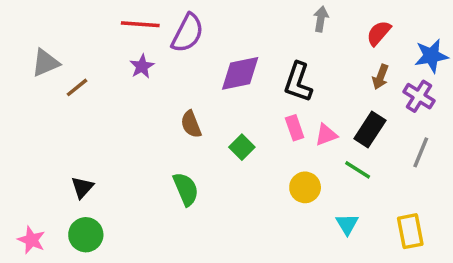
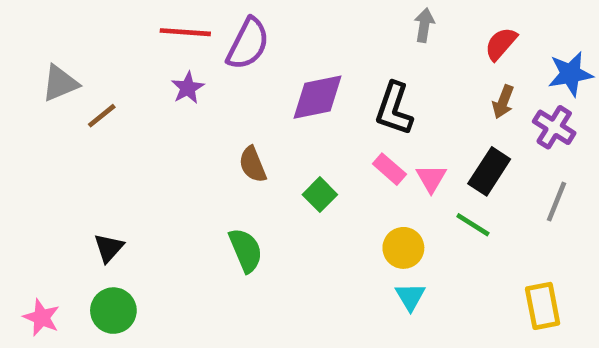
pink rectangle: (295, 128) -> (389, 169), turned -30
pink triangle: (326, 135) -> (431, 178), turned -40
cyan triangle: (347, 224) -> (410, 297), moved

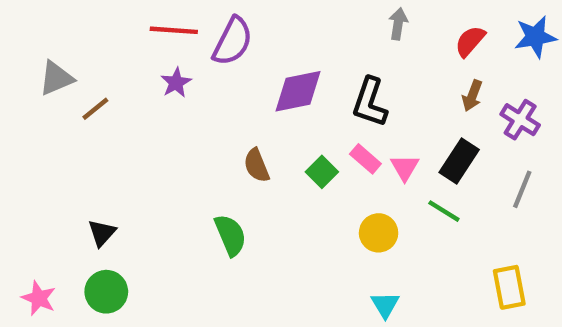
blue star: (570, 74) -> (535, 37), moved
brown semicircle: (253, 164) -> (257, 165), moved
green square: (320, 195) -> (322, 172), moved
cyan triangle: (410, 297) -> (385, 305), moved

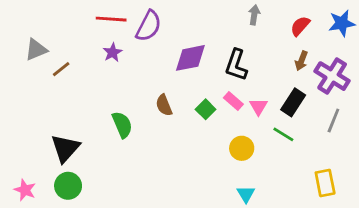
purple cross: (520, 120) -> (332, 76), size x1.4
black triangle: (102, 233) -> (65, 148), size x1.6
green semicircle: (230, 235) -> (122, 125), moved

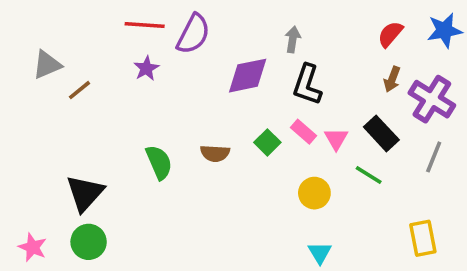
gray arrow: (254, 15) -> (293, 39), moved
black rectangle: (293, 102) -> (381, 133), turned -76
brown semicircle: (164, 105) -> (215, 153), moved, turned -65

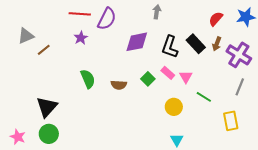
gray arrow: (293, 39) -> (157, 12), moved
black rectangle: (381, 133) -> (196, 44), moved
green semicircle: (159, 162) -> (88, 79), moved
yellow rectangle: (423, 238) -> (231, 121), moved

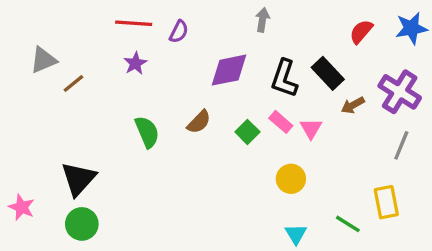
purple semicircle: (107, 19) -> (179, 32), size x0.6
brown arrow: (217, 44) -> (353, 105), moved, turned 40
brown semicircle: (119, 85) -> (199, 122), moved, turned -49
green line: (204, 97) -> (348, 224), moved
pink star: (18, 137) -> (22, 207), moved

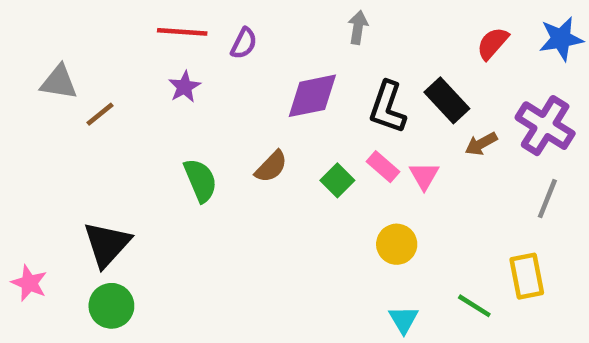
gray triangle: (43, 60) -> (59, 82), turned 32

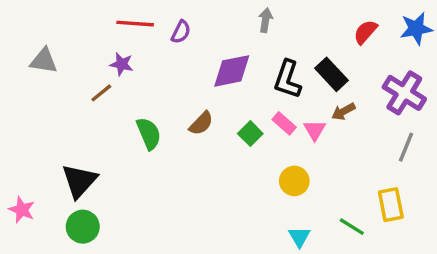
purple star: (184, 87) -> (122, 64), moved, turned -30
brown line: (100, 114) -> (101, 93), moved
brown arrow: (481, 144) -> (343, 112), moved

